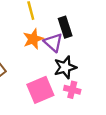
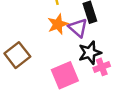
pink cross: (72, 90) -> (102, 67), moved, turned -35

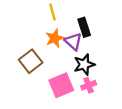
brown square: (17, 55) -> (31, 61), moved
pink cross: (102, 67) -> (89, 85), moved

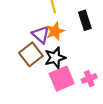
purple triangle: (73, 42) -> (41, 35), moved
black star: (84, 64) -> (55, 58), moved

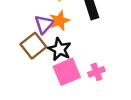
purple triangle: (41, 35) -> (44, 24), turned 30
black star: (55, 58) -> (60, 49), turned -30

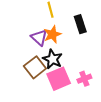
purple triangle: (44, 24) -> (39, 37), turned -30
brown square: (33, 46) -> (35, 67), moved

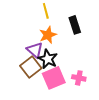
purple triangle: (39, 37) -> (35, 50), moved
pink cross: (84, 79) -> (79, 78), turned 32

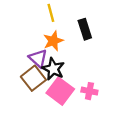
pink square: (54, 78) -> (60, 91), turned -30

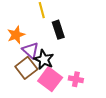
black rectangle: (85, 29) -> (58, 30), moved
orange star: (53, 41) -> (16, 35), moved

